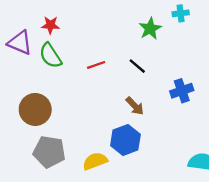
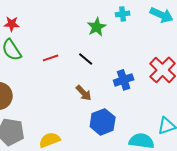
blue hexagon: (125, 140) -> (103, 122), moved

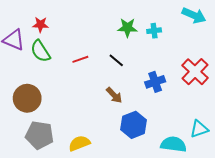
cyan cross: (123, 14) -> (154, 31), moved
green star: (97, 27) -> (127, 28), turned 30

